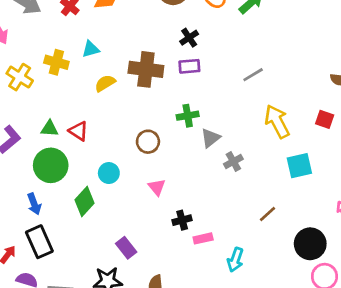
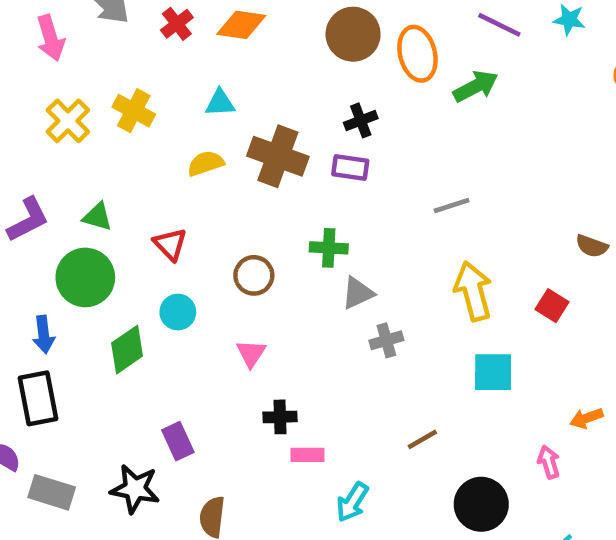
cyan triangle: (91, 49) -> (220, 103), moved
red triangle: (79, 131) -> (170, 244), moved

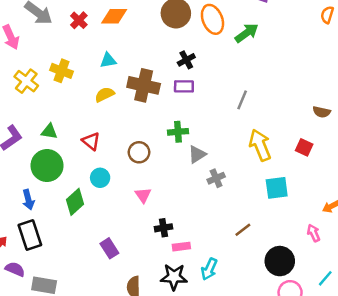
gray line: (452, 206) -> (242, 100), turned -42
black star: (135, 489) -> (174, 277), moved

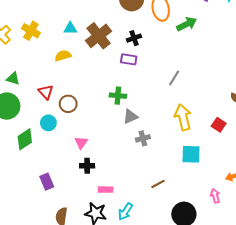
brown cross: (144, 85) -> (99, 36), moved, turned 30
brown circle: (139, 152) -> (68, 104), moved
black cross: (163, 228) -> (87, 166), moved

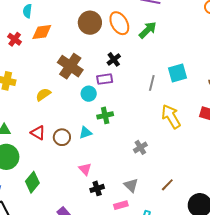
cyan triangle: (70, 28) -> (86, 133), moved
black cross: (134, 38) -> (114, 59), moved
gray triangle: (130, 117) -> (131, 185), moved, turned -35
cyan circle: (48, 123) -> (89, 94), moved
cyan square: (191, 154) -> (178, 73), moved

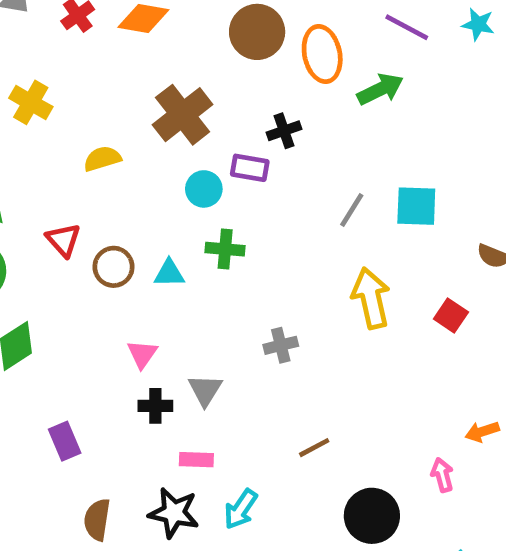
gray triangle: (131, 185) -> (205, 390), moved

